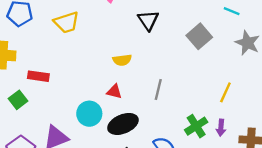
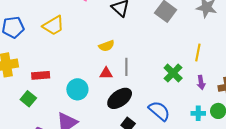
gray line: (158, 89) -> (126, 67), moved
cyan circle: (89, 114) -> (77, 89), moved
green cross: (196, 126) -> (173, 73), moved

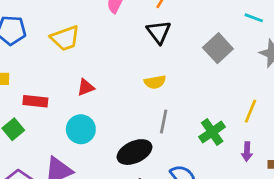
yellow semicircle: (107, 46) -> (155, 82), moved
gray line: (126, 67) -> (164, 121), moved
red triangle: (106, 73) -> (86, 87), moved, turned -32

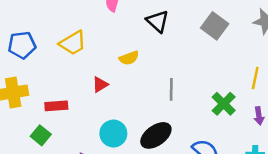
yellow semicircle: (155, 82) -> (129, 58), moved
gray line: (164, 121) -> (171, 89), moved
cyan circle: (81, 129) -> (113, 134), moved

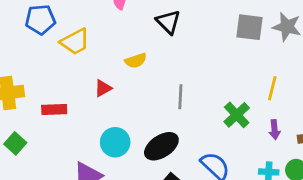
gray square: (215, 26) -> (250, 27), moved, turned -32
blue pentagon: (22, 45) -> (40, 20), moved
green square: (41, 135) -> (15, 143), moved

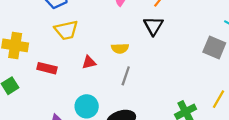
yellow trapezoid: (75, 42) -> (66, 30), moved
gray line: (180, 97) -> (126, 76), moved

